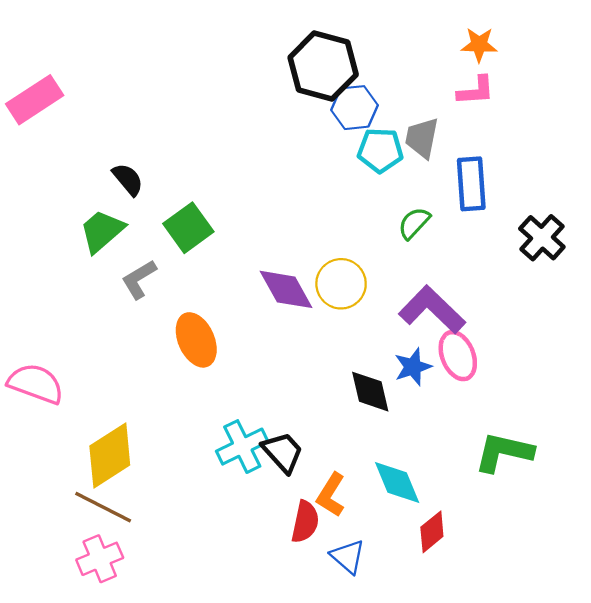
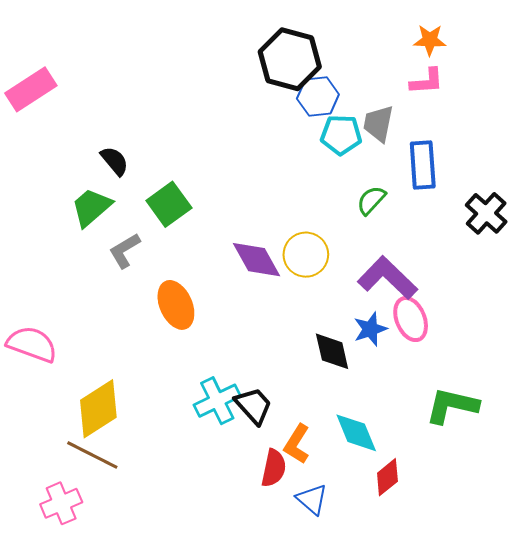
pink cross: (100, 559) -> (61, 503), moved

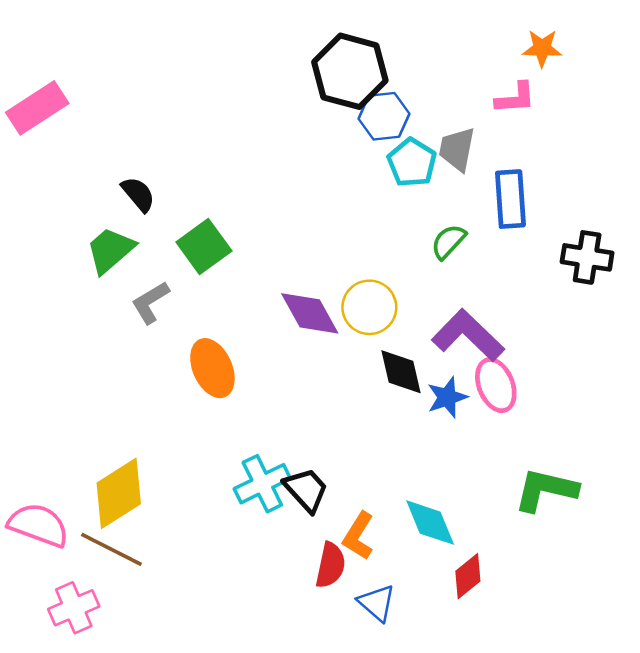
orange star: (430, 40) -> (542, 48), moved
cyan pentagon: (341, 135) -> (412, 163), turned 30
black cross: (486, 213) -> (587, 257), turned -33
pink semicircle: (32, 344) -> (38, 525), moved
black diamond: (332, 351) -> (401, 372), moved

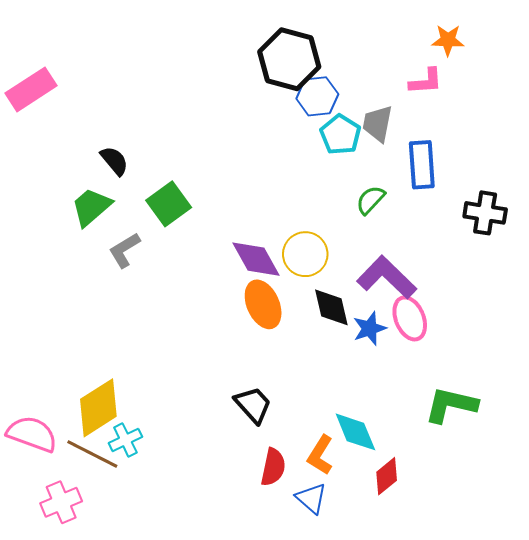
orange ellipse: (212, 368) -> (263, 304), moved
cyan cross: (262, 484) -> (125, 440), moved, size x0.7
orange L-shape: (358, 536) -> (320, 455), moved

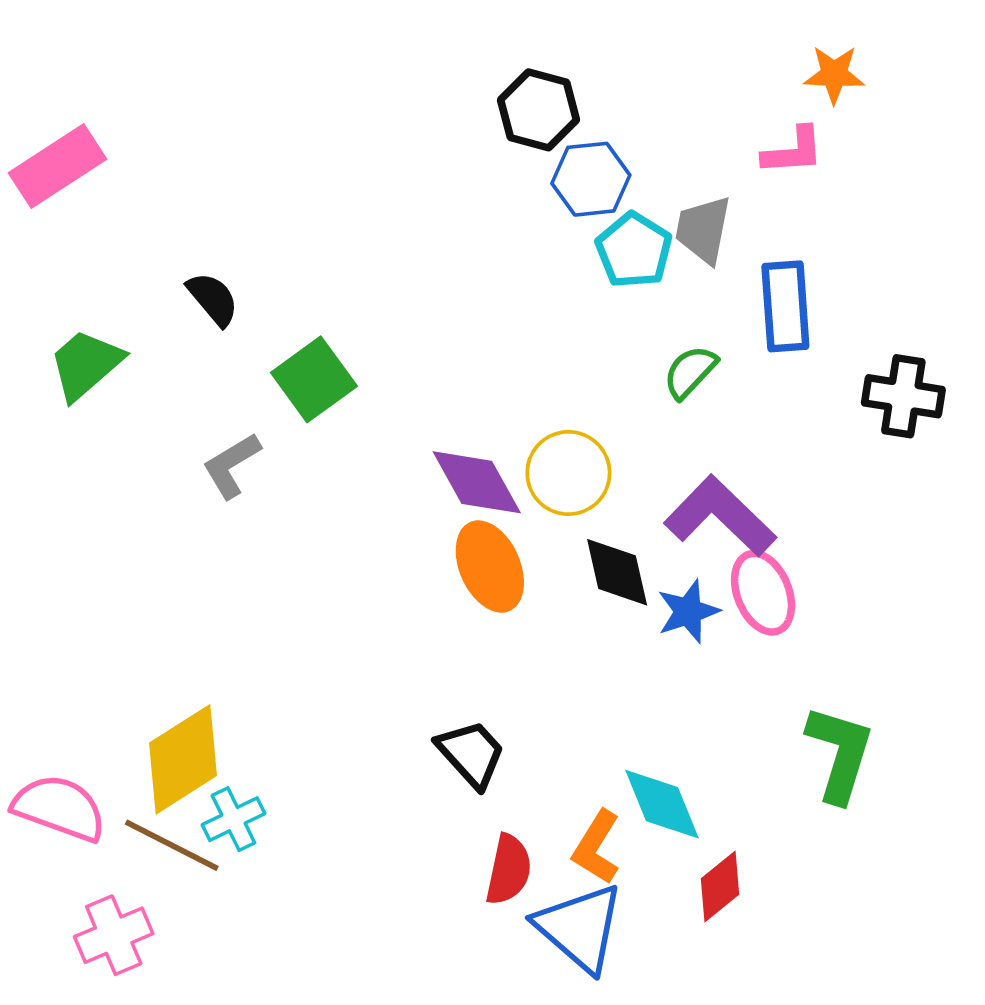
black hexagon: (289, 59) -> (538, 110), size x0.7
green trapezoid: (91, 207) -> (86, 364), moved
green L-shape: (451, 405) -> (840, 754), turned 94
blue triangle: (311, 498) -> (580, 928), size x1.6

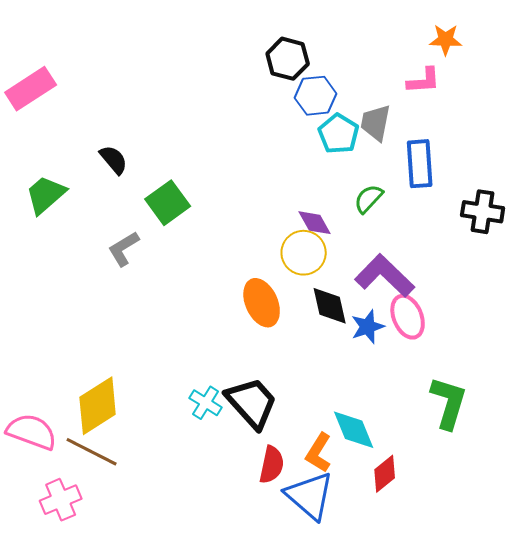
purple diamond: (477, 482) -> (315, 223), moved, size x0.7
black trapezoid: (471, 754) -> (252, 403), size x1.4
cyan cross: (233, 819) -> (206, 403), moved, turned -32

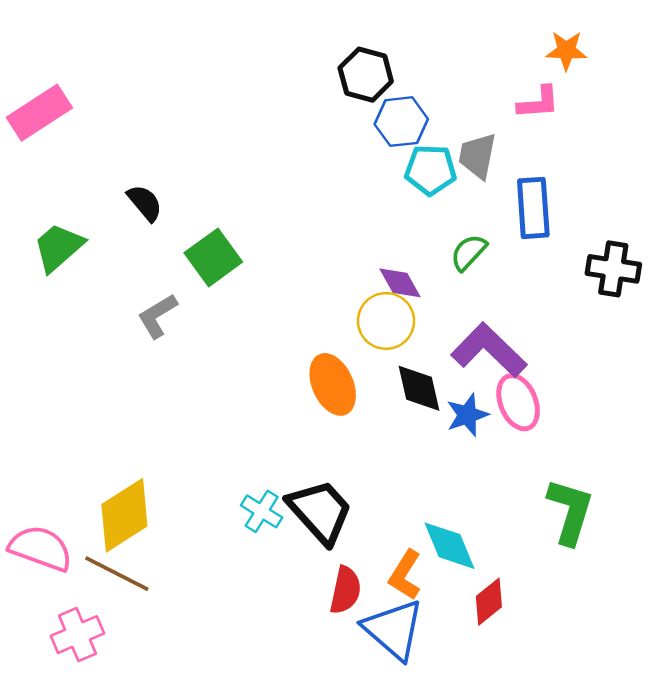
cyan pentagon: (339, 134) -> (430, 170), turned -30

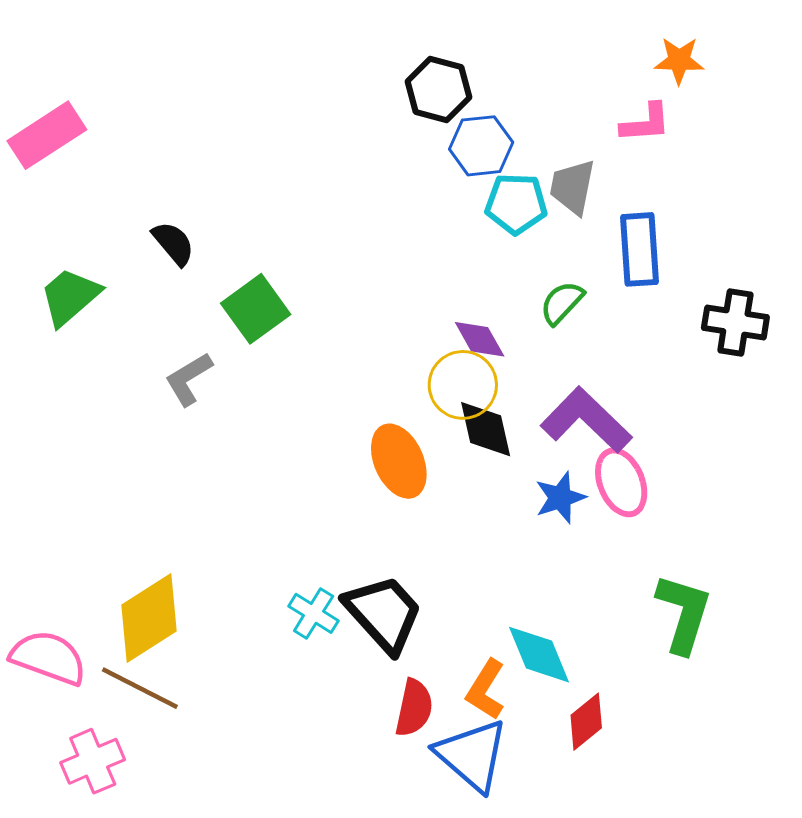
black diamond: (419, 388) -> (486, 429), moved

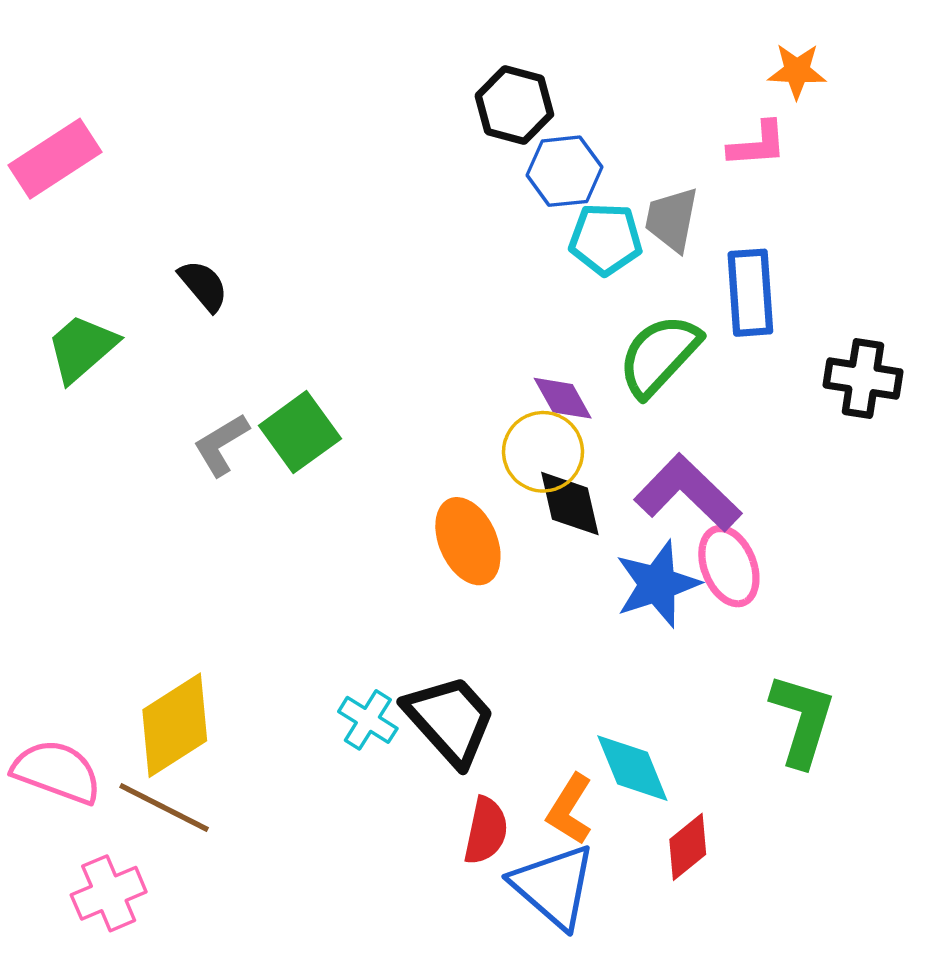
green semicircle: (562, 303) -> (659, 355), size x1.6
green square: (256, 309) -> (300, 432), moved
blue star: (560, 498) -> (657, 584), size x1.4

